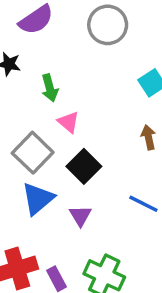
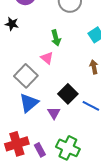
green arrow: (50, 88) -> (56, 38), moved
black square: (84, 166) -> (68, 94), moved

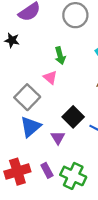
purple rectangle: (40, 150) -> (47, 170), moved

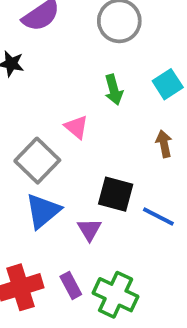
green arrow: (60, 56) -> (114, 90), moved
black square: (73, 117) -> (116, 194), turned -30

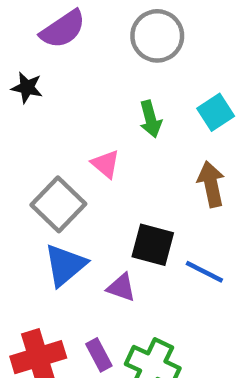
brown arrow: (164, 144) -> (211, 184), size x1.4
purple triangle: (89, 230) -> (121, 287), turned -40

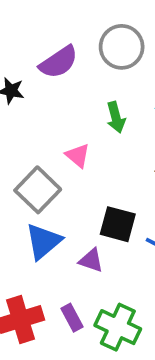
purple semicircle: (63, 29) -> (59, 62), moved

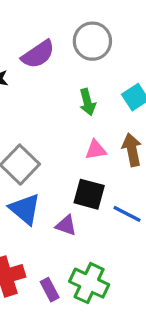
pink triangle: (78, 156) -> (96, 150), moved, turned -50
blue triangle: (43, 241) -> (25, 209), turned -40
purple rectangle: (72, 318) -> (50, 290), moved

